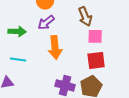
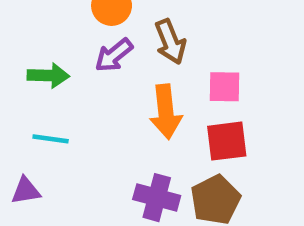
brown arrow: (85, 16) -> (170, 42), moved
orange arrow: (55, 47) -> (166, 112), moved

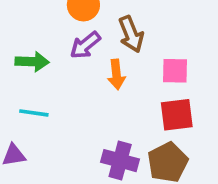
orange arrow: (166, 112) -> (116, 74), moved, size x0.7

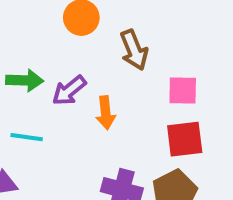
purple arrow: (85, 45) -> (69, 91), moved
orange arrow: (116, 74) -> (106, 113), moved

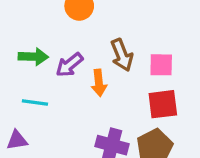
brown arrow: (134, 50) -> (122, 55), moved

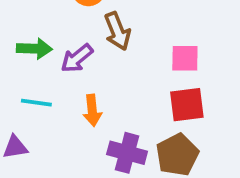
brown arrow: (122, 55) -> (117, 31), moved
orange arrow: (99, 83) -> (92, 110), moved

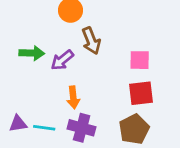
cyan line: (36, 103) -> (44, 128), moved
purple cross: (127, 153) -> (82, 128), moved

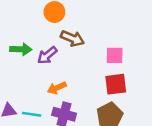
brown arrow: (91, 41) -> (72, 38), turned -45
orange arrow: (73, 97) -> (57, 88), turned 72

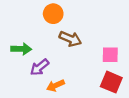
purple arrow: (47, 55) -> (40, 67), moved
red square: (116, 84) -> (111, 82), turned 30

